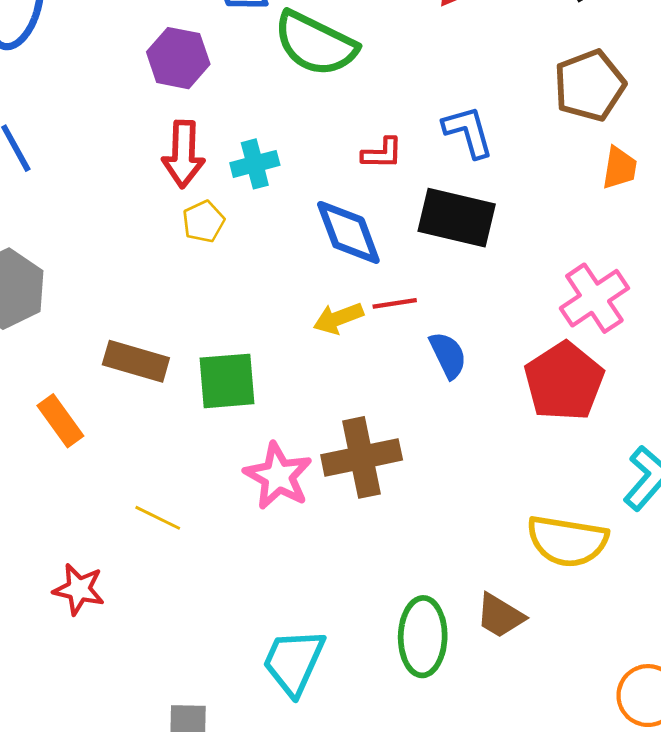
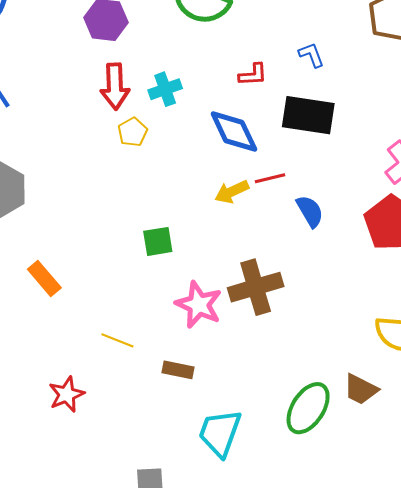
blue L-shape: (468, 132) -> (311, 55), size x0.7
brown rectangle: (136, 361) -> (178, 370), moved, size x0.7
green square: (227, 381) -> (158, 241), size x0.7
red star: (79, 589) -> (67, 394), turned -30
green ellipse: (423, 637) -> (308, 408), turned 36

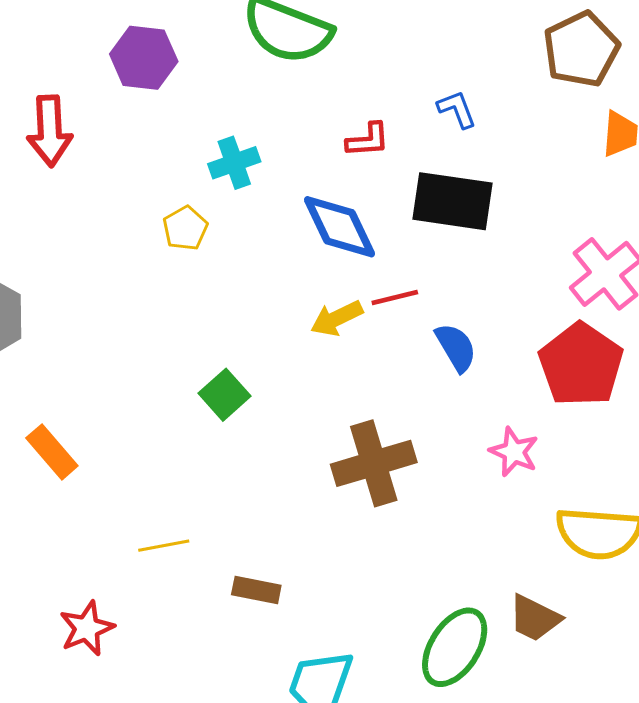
red arrow: (115, 86) -> (50, 131), moved
green square: (158, 241) -> (224, 395), turned -32
pink star: (199, 305) -> (514, 452), moved, size x0.7
yellow line: (117, 340) -> (164, 546), turned -32

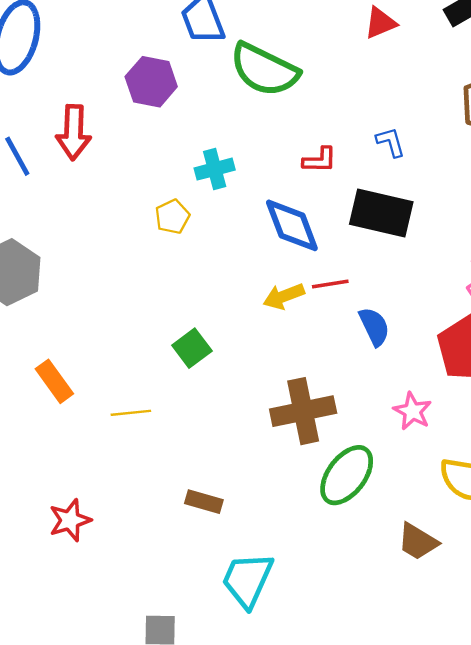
yellow line: (164, 546) -> (131, 413), moved
green ellipse: (455, 647) -> (347, 475), moved

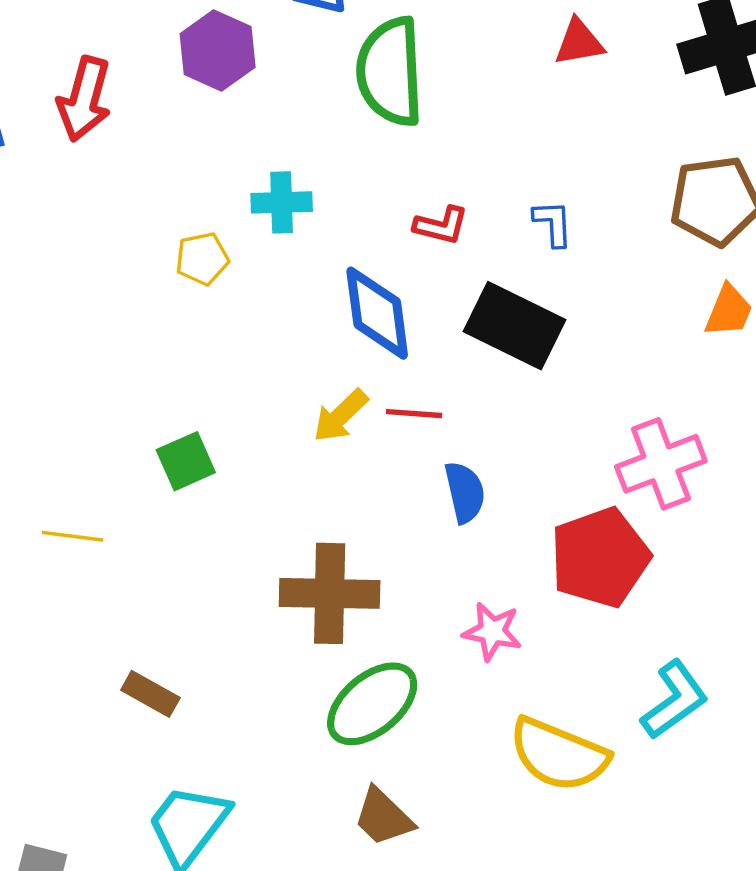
green semicircle: (264, 70) -> (390, 72), turned 48
yellow arrow: (284, 296) -> (340, 416), turned -36
pink star: (412, 411) -> (492, 632), turned -30
brown trapezoid: (418, 542) -> (383, 817), moved

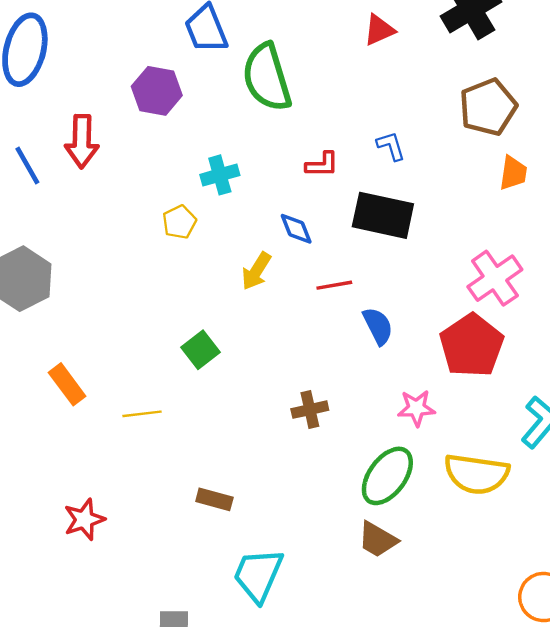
blue diamond: (377, 313) -> (296, 229), size x0.6
yellow arrow: (340, 416) -> (256, 271), moved
brown cross: (330, 593) -> (310, 410), size x0.6
green ellipse: (372, 704) -> (387, 476), moved

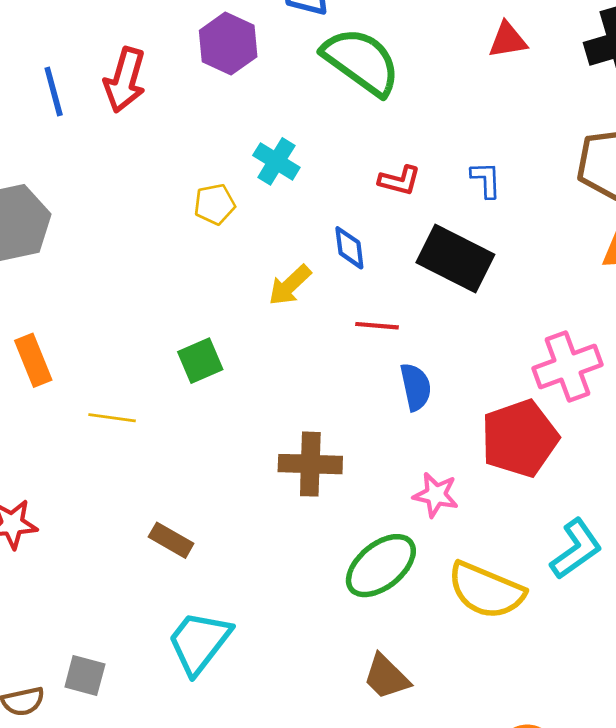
green semicircle: (267, 77) -> (361, 61), turned 128
cyan cross: (220, 175) -> (276, 161), turned 33
brown cross: (310, 410) -> (310, 464), size x1.4
brown trapezoid: (378, 540) -> (386, 677), moved

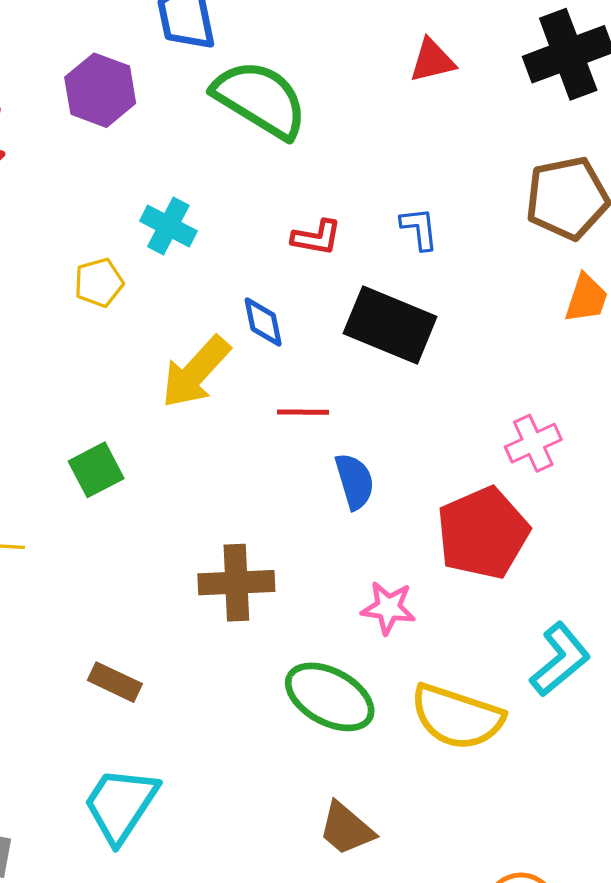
yellow arrow: (290, 285) -> (196, 372), size x1.4
pink cross: (568, 366) -> (533, 443), size x0.7
brown rectangle: (171, 540) -> (115, 682), moved
green ellipse: (381, 566) -> (330, 697), turned 72

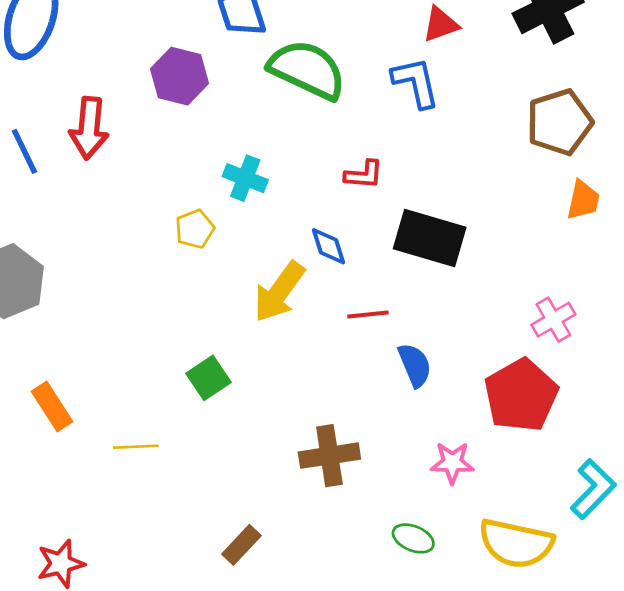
blue L-shape: (419, 229) -> (416, 82), moved, size x1.5
brown rectangle: (115, 682) -> (241, 545), turned -66
green ellipse: (330, 697) -> (413, 538), size x0.6

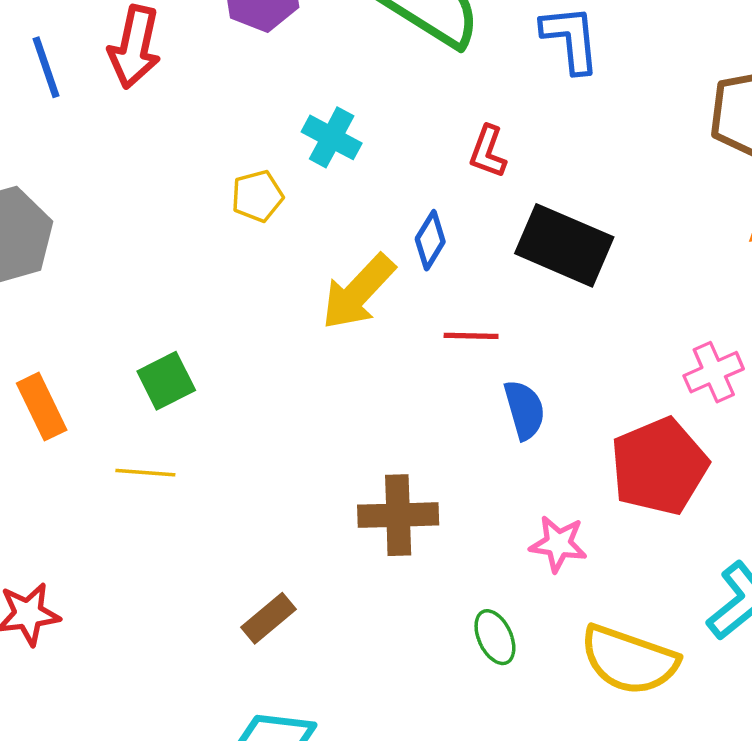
red L-shape: (364, 175) -> (488, 152), turned 99
blue diamond: (329, 246) -> (430, 240), turned 42
green square: (208, 378) -> (166, 381), moved
green ellipse: (413, 538) -> (495, 637), turned 36

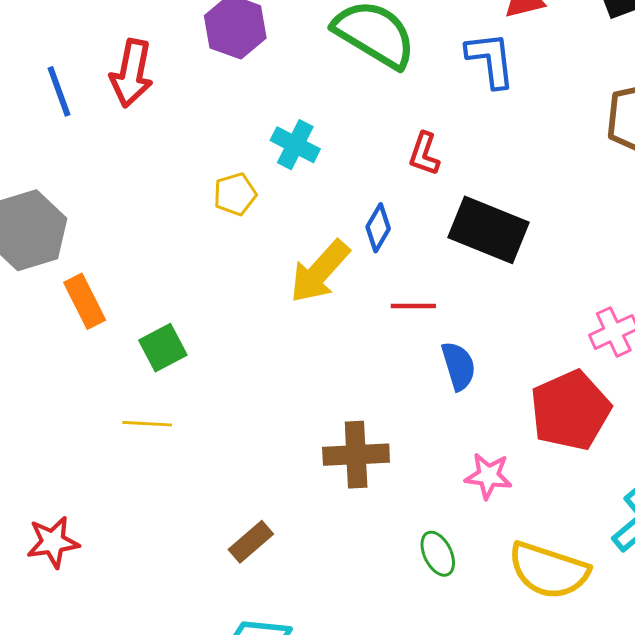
orange rectangle: (42, 407) -> (85, 301), moved

